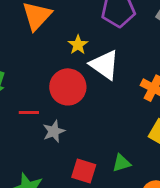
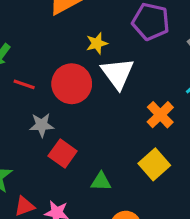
red line: (29, 113) -> (24, 84), moved
red square: (84, 171) -> (63, 154), moved

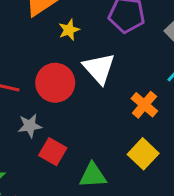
yellow star: (97, 43) -> (69, 30), moved
green triangle: (101, 182) -> (93, 175), size x1.4

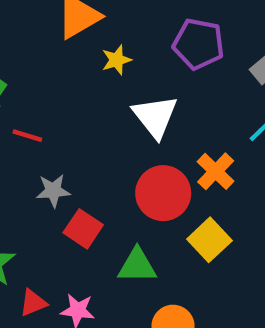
red circle: (55, 83) -> (163, 193), moved

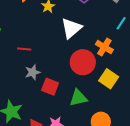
white triangle: (155, 116) -> (71, 28), turned 40
red line: (27, 136) -> (24, 49), moved

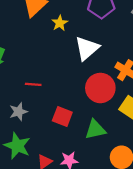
red line: (24, 49) -> (33, 84), moved
gray star: (33, 72) -> (18, 112), moved

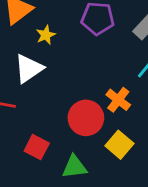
white triangle: (87, 48) -> (29, 69), moved

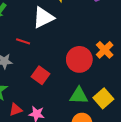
yellow square: (119, 145) -> (103, 98), moved
green triangle: (74, 167) -> (79, 96), moved

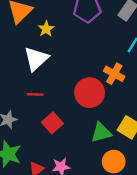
red line: (23, 41) -> (35, 94), moved
red square: (41, 75) -> (52, 123), turned 30

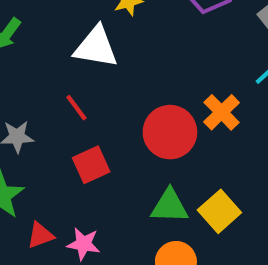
white triangle: (36, 59) -> (96, 47), turned 36
red line: (35, 94) -> (76, 108), turned 35

